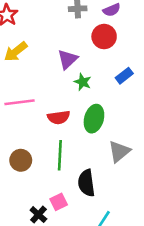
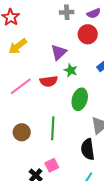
pink line: (19, 102) -> (21, 86), turned -30
red semicircle: (59, 117) -> (49, 81), moved
black semicircle: (86, 183) -> (88, 149), moved

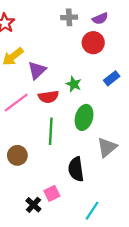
purple triangle: (59, 52) -> (37, 70), moved
green line: (53, 128) -> (51, 131), moved
black semicircle: (88, 149) -> (76, 169), moved

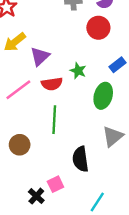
green ellipse: (84, 117) -> (103, 96), moved

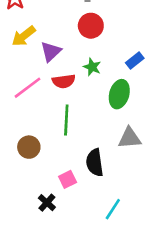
red circle: (98, 28) -> (91, 26), moved
gray triangle: (113, 136) -> (130, 138), turned 35
pink square: (55, 184) -> (68, 179), moved

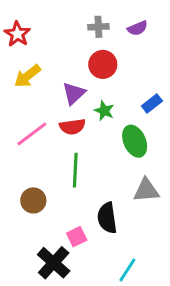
purple triangle: (51, 52) -> (74, 93), moved
green ellipse: (119, 94) -> (135, 141), turned -40
black cross: (47, 203) -> (54, 263), size x1.6

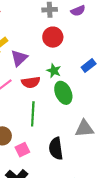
purple triangle: (74, 93) -> (19, 58), moved
green ellipse: (135, 141) -> (63, 93), moved
pink square: (77, 237) -> (22, 150), moved

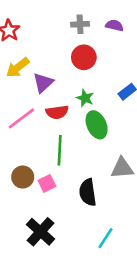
purple semicircle: (78, 11) -> (114, 25), turned -144
pink square: (22, 150) -> (47, 183), moved

